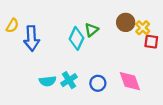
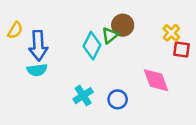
brown circle: (126, 22) -> (123, 25), moved
cyan semicircle: (48, 81) -> (37, 70), moved
pink diamond: (130, 81) -> (156, 80), moved

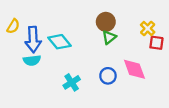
green triangle: (110, 35) -> (109, 37), moved
cyan diamond: (92, 46) -> (60, 42), moved, turned -65
blue circle: (118, 99) -> (108, 76), moved

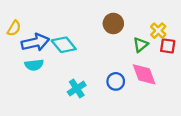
green triangle: (109, 37) -> (141, 45), moved
blue arrow: (33, 39) -> (35, 42), turned -100

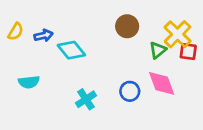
yellow cross: (158, 31) -> (178, 34), size x1.5
blue arrow: (35, 42) -> (44, 36), moved, size x0.6
cyan semicircle: (34, 65) -> (29, 82), moved

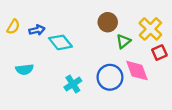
green triangle: (158, 50) -> (123, 41), moved
red square: (188, 51) -> (159, 53), moved, turned -32
blue circle: (130, 91) -> (110, 77), size x1.5

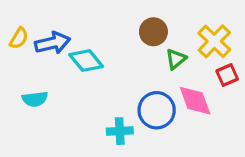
blue arrow: (37, 30) -> (53, 43), size x1.5
cyan cross: (73, 84) -> (120, 131), moved, turned 30

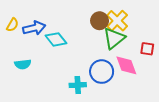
yellow cross: (214, 41) -> (117, 21), moved
green triangle: (176, 59) -> (114, 38), size x1.6
red square: (227, 75) -> (147, 49), turned 32

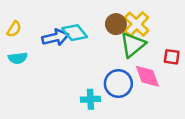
blue arrow: (34, 28) -> (55, 37), moved
cyan diamond: (56, 39) -> (75, 33), moved
cyan semicircle: (23, 64) -> (18, 58), moved

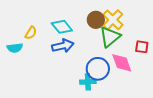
yellow semicircle: (14, 29) -> (31, 33), moved
blue arrow: (55, 37) -> (63, 46), moved
cyan cross: (90, 99) -> (88, 82), moved

